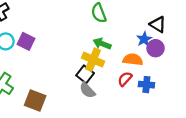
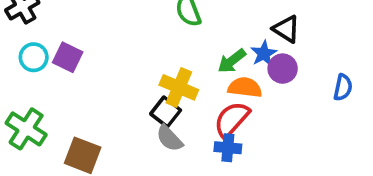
green arrow: (102, 44) -> (232, 61), moved, turned -60
red semicircle: (125, 79) -> (232, 119), size x1.5
blue cross: (146, 85) -> (228, 148), moved

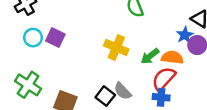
green arrow: (232, 61) -> (150, 56), moved
yellow cross: (179, 87) -> (116, 48), moved
black square: (166, 112) -> (105, 96), moved

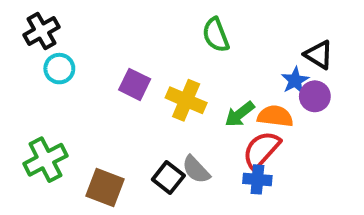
cyan circle: (33, 38) -> (59, 69), moved
purple square: (55, 38) -> (135, 84), moved
green cross: (28, 85) -> (45, 160), turned 30

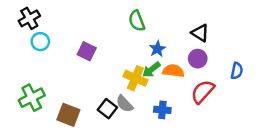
blue star: (295, 80) -> (157, 49), moved
yellow cross: (186, 100) -> (135, 78), moved
red semicircle: (261, 150) -> (203, 92), moved

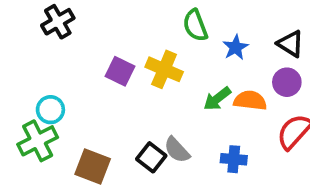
black cross: (29, 18) -> (58, 22), moved
cyan circle: (40, 42) -> (50, 110), moved
blue star: (157, 49) -> (236, 47), moved
yellow cross: (135, 78) -> (164, 69), moved

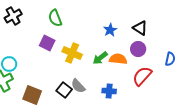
green semicircle: (195, 25) -> (55, 18), moved
yellow cross: (164, 69) -> (72, 53), moved

